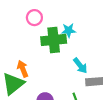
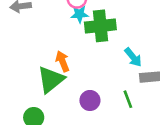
cyan star: (69, 30) -> (79, 14), moved

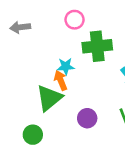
cyan star: (79, 14) -> (66, 66), moved

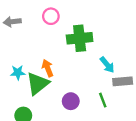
pink circle: (75, 20) -> (51, 16), moved
cyan star: (66, 66) -> (18, 73), moved

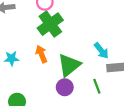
green cross: (80, 38) -> (50, 24), moved, turned -30
green triangle: (38, 84) -> (69, 65), moved

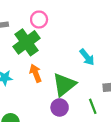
green cross: (50, 24) -> (26, 42), moved
cyan arrow: (101, 51) -> (87, 57), moved

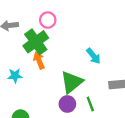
orange arrow: (36, 73) -> (39, 60), moved
green line: (93, 106) -> (90, 104), moved

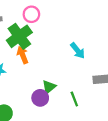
green triangle: (72, 82) -> (49, 87), moved, size x0.6
purple circle: (67, 104) -> (40, 98), moved

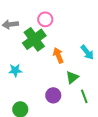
orange arrow: (23, 55) -> (58, 55), moved
green triangle: (49, 87) -> (72, 77), moved

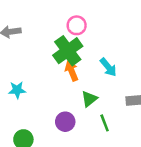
pink circle: (45, 19) -> (77, 25), moved
green cross: (34, 39) -> (68, 51), moved

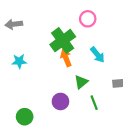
pink circle: (77, 25) -> (88, 19), moved
cyan star: (17, 90) -> (19, 61), moved

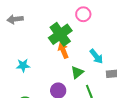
cyan arrow: (97, 55) -> (96, 56), moved
cyan star: (19, 61) -> (23, 65), moved

